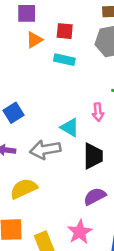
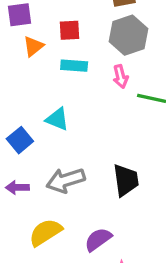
pink arrow: (98, 112) -> (121, 76), moved
cyan triangle: (70, 127) -> (57, 119), moved
purple semicircle: (95, 196) -> (98, 239), moved

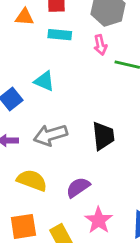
orange triangle: (33, 46) -> (25, 17), turned 42
yellow semicircle: (45, 232) -> (32, 180), turned 52

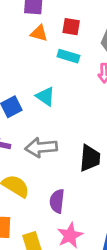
purple semicircle: (78, 187) -> (57, 201), turned -60

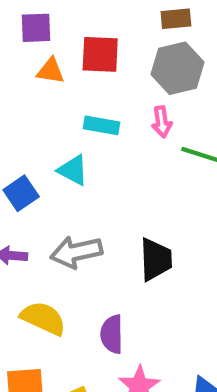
red square: (71, 27) -> (100, 54), size x1.4
cyan rectangle: (68, 56) -> (101, 125), moved

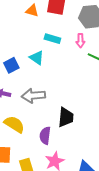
black trapezoid: (156, 259) -> (66, 117), moved

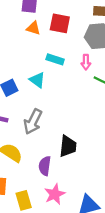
gray arrow: (33, 96) -> (33, 122), turned -60

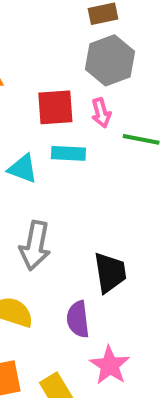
red square: (60, 23) -> (55, 107), moved
cyan rectangle: (55, 59) -> (68, 153), moved

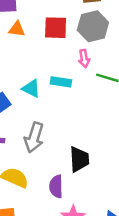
red square: (55, 107) -> (56, 28), moved

